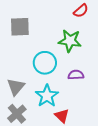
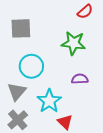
cyan circle: (45, 63) -> (31, 66), moved

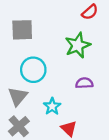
green star: (73, 43) -> (78, 45), turned -30
cyan star: (49, 101) -> (52, 106), size x0.7

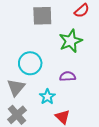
gray square: (22, 30) -> (42, 16), moved
purple semicircle: (84, 83) -> (68, 76), moved

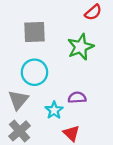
gray square: (42, 16) -> (34, 32), moved
purple semicircle: (68, 76) -> (77, 98), moved

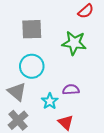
green star: (81, 47) -> (74, 43), turned 30
gray triangle: (18, 100) -> (17, 92), turned -30

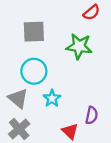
purple semicircle: (71, 90) -> (92, 115), moved, turned 105
cyan star: (50, 101) -> (52, 98), moved

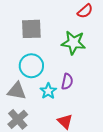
gray triangle: (18, 98) -> (17, 91), turned -30
purple semicircle: (92, 115) -> (67, 82), moved

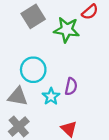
gray square: (31, 29) -> (33, 16), moved, turned -30
green star: (73, 43) -> (67, 30), moved

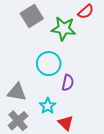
cyan circle: (33, 70) -> (49, 64), moved
cyan star: (51, 96) -> (48, 106), moved

